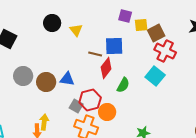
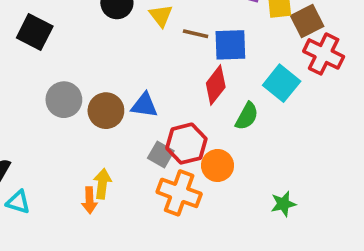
brown line: (95, 54) -> (196, 34), moved
cyan square: (155, 76) -> (282, 83), moved

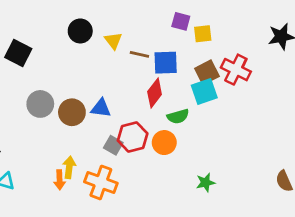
brown square: (307, 21) -> (207, 72), moved
cyan square: (282, 83) -> (204, 92), turned 32
green semicircle: (247, 116) -> (178, 116), turned 45
orange circle: (218, 165) -> (164, 143), moved
orange cross: (179, 193) -> (101, 182), moved

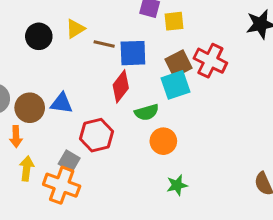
black circle: (80, 31) -> (39, 36), moved
yellow triangle: (113, 41) -> (75, 29), turned 36
orange circle: (164, 143) -> (163, 141), moved
gray square: (113, 145) -> (69, 161), moved
orange arrow: (60, 180) -> (16, 137), moved

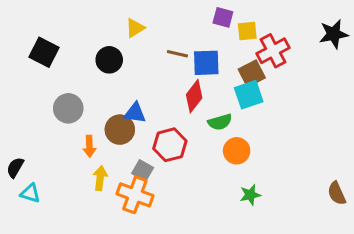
yellow triangle: (75, 29) -> (135, 28), moved
black circle: (39, 36) -> (109, 60), moved
red cross: (210, 61) -> (273, 51), moved, turned 36
brown circle: (30, 108) -> (120, 130), moved

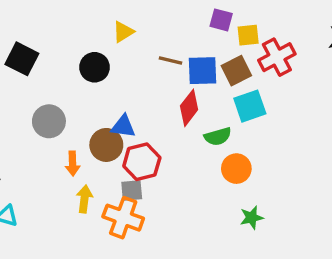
brown square: (252, 73) -> (236, 71), moved
red hexagon: (170, 145) -> (142, 162), moved
gray square: (143, 171) -> (132, 191), turned -35

